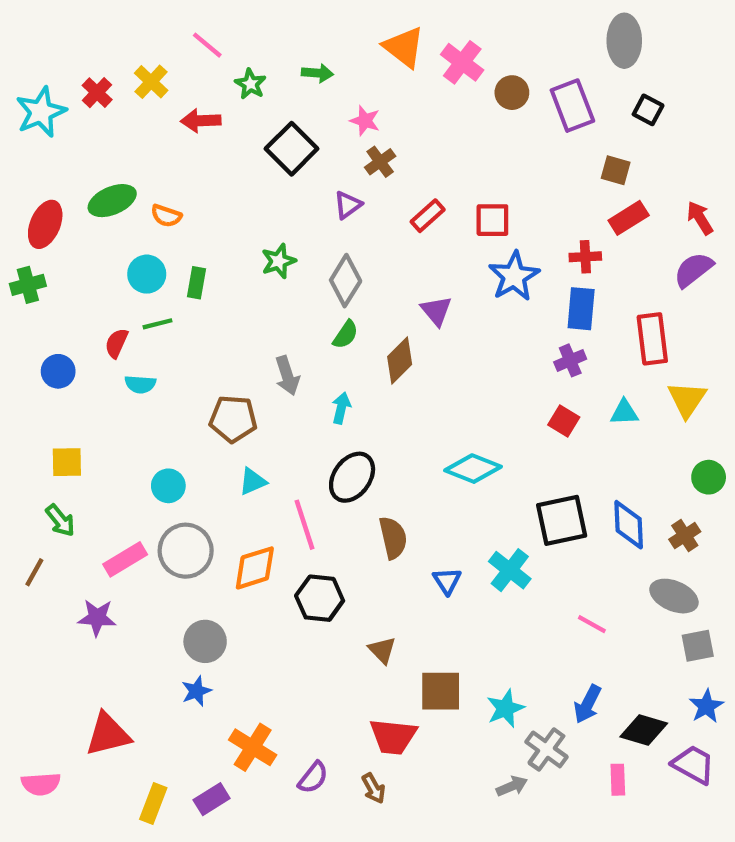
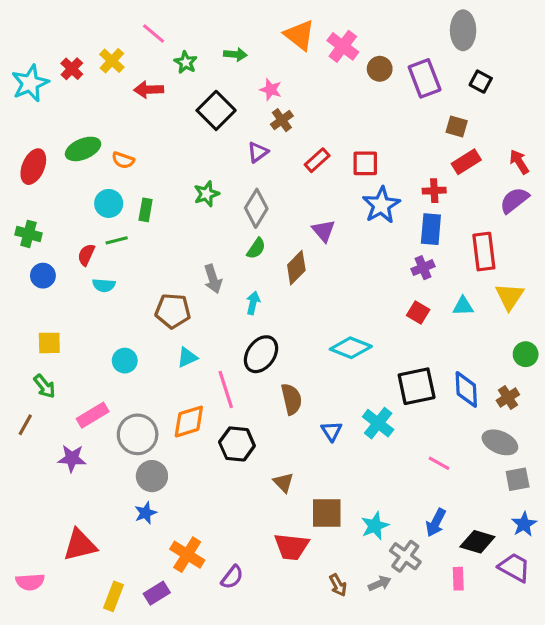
green cross: (28, 285) -> (28, 234), moved, turned 30
gray circle: (186, 551) -> (138, 434), moved
brown arrow: (374, 788) -> (338, 585), moved

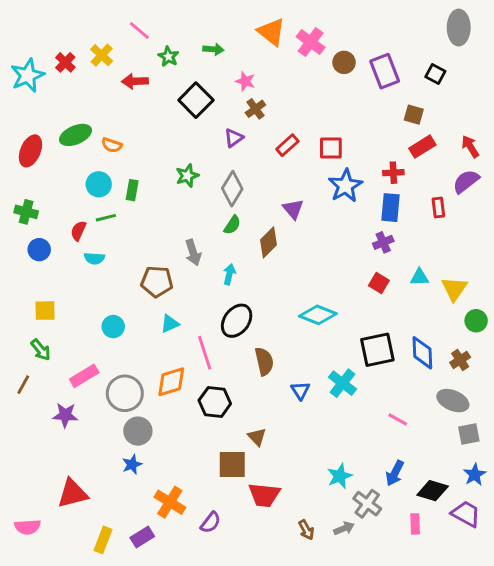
gray ellipse: (463, 30) -> (459, 28), moved
red rectangle: (484, 252) -> (438, 208), moved, size x0.6
yellow triangle: (510, 296) -> (454, 289), moved
brown square: (327, 513) -> (232, 464), moved

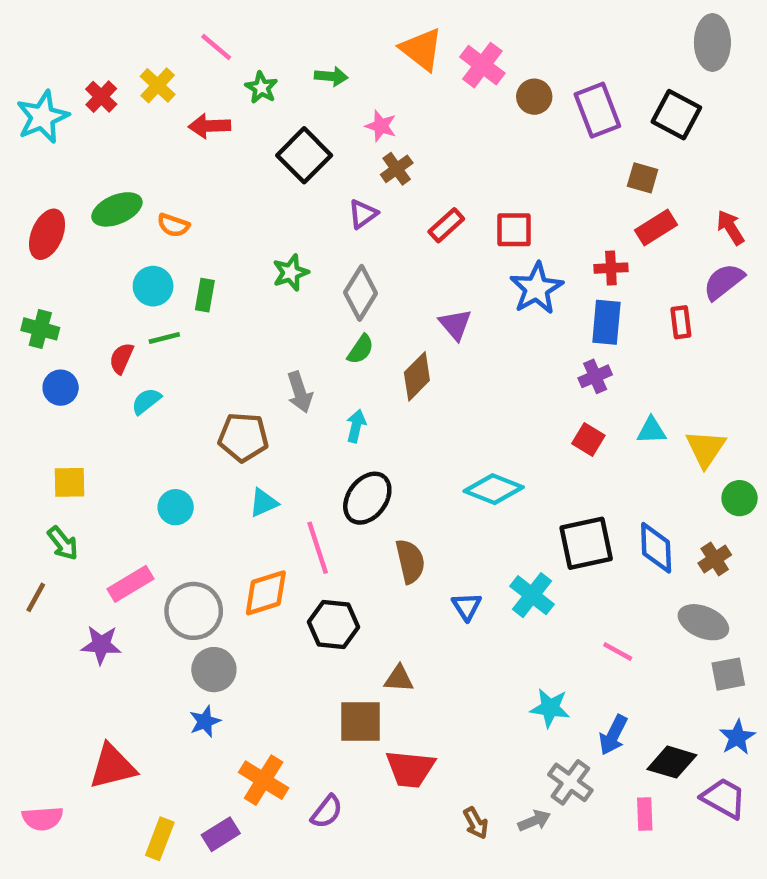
black square: (435, 74) -> (676, 115), size x1.5
cyan semicircle: (94, 258) -> (146, 401), turned 138
brown triangle: (257, 437) -> (399, 679), turned -42
cyan star: (340, 476) -> (550, 708), moved, turned 30

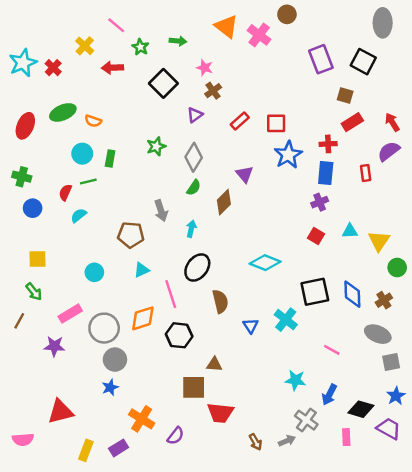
red cross: (101, 97) -> (53, 68), moved
brown circle: (534, 97) -> (287, 14), moved

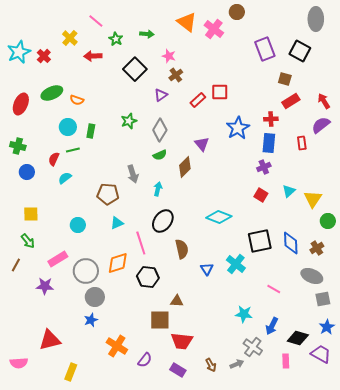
red square: (276, 123) -> (220, 92), moved
green semicircle: (194, 188) -> (160, 155), turned 32
cyan triangle: (350, 231) -> (289, 191), turned -40
purple rectangle: (119, 448) -> (178, 370), moved, turned 63

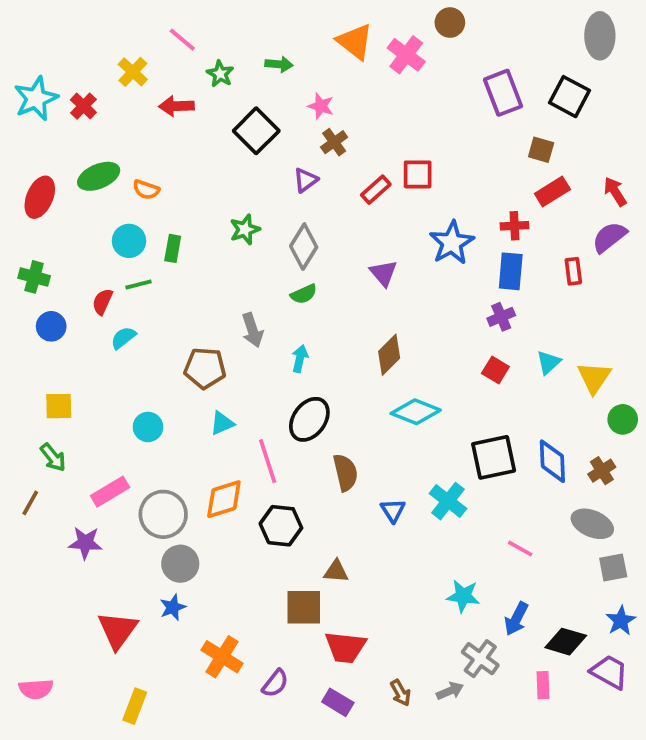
brown diamond: (185, 167) -> (389, 355), moved
red triangle: (50, 340) -> (118, 630), moved, turned -40

